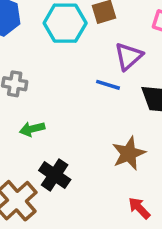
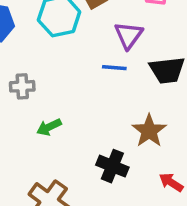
black cross: (55, 175) -> (112, 166), moved

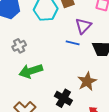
gray cross: (22, 86) -> (19, 46), turned -32
green arrow: (49, 127) -> (31, 71), size x1.6

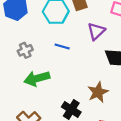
blue line: (73, 43) -> (62, 46), moved

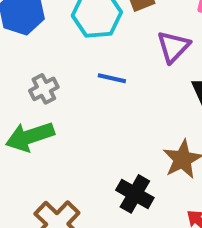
green arrow: (37, 78) -> (30, 137), moved

